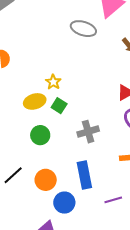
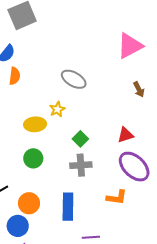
gray ellipse: (83, 29) -> (74, 79), moved
green square: (59, 106) -> (80, 139), moved
blue circle: (64, 203) -> (18, 226), moved

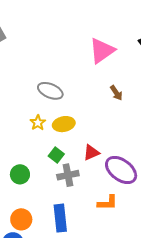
yellow ellipse: (35, 124) -> (64, 124), moved
red triangle: (125, 135) -> (91, 153), moved
green square: (80, 139) -> (56, 155), moved

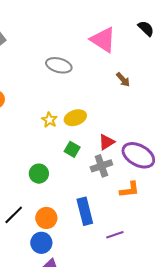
pink triangle: (102, 51) -> (103, 40), turned -44
gray ellipse: (50, 91) -> (59, 65), moved
gray cross: (68, 175) -> (101, 166), moved

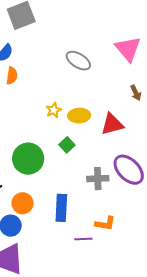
red triangle: (107, 142) -> (112, 124), moved, size x1.4
gray cross: (101, 166) -> (98, 179), moved
green circle: (39, 174) -> (28, 159), size x1.6
orange L-shape: (130, 190) -> (105, 224), moved

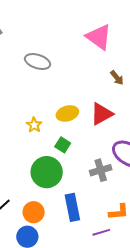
gray ellipse: (78, 61) -> (38, 62), moved
yellow star: (54, 110) -> (34, 125), moved
green circle: (28, 159) -> (47, 172), moved

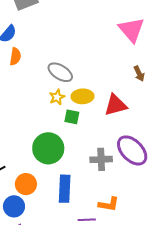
gray ellipse: (38, 62) -> (60, 72), moved
yellow star: (34, 125) -> (57, 97), moved
green square: (63, 145) -> (72, 117), moved, turned -35

